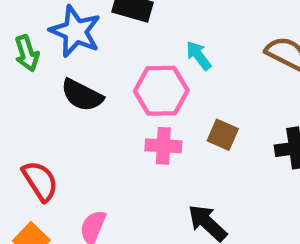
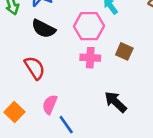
red semicircle: (40, 181) -> (35, 68), moved

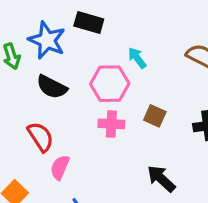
black arrow: (116, 102) -> (161, 179), moved
pink semicircle: (50, 104) -> (60, 167), moved

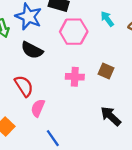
cyan arrow: (137, 58) -> (107, 19), moved
pink hexagon: (110, 84) -> (74, 32), moved

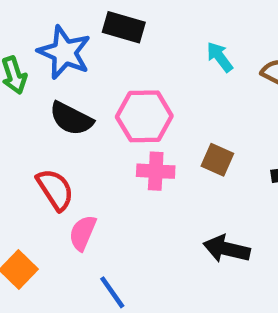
pink hexagon: (74, 32) -> (144, 116), moved
black arrow: (111, 116) -> (227, 249), turned -30

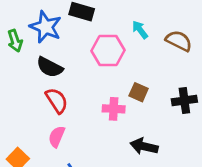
pink hexagon: (144, 116) -> (108, 51), moved
pink cross: (156, 171) -> (114, 109), moved
red semicircle: (55, 189) -> (57, 101), moved

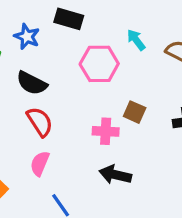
blue star: (46, 27) -> (27, 37), size x0.7
black arrow: (144, 146) -> (115, 175), moved

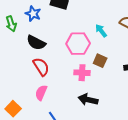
cyan arrow: (136, 40) -> (101, 31), moved
pink hexagon: (99, 64) -> (78, 44), moved

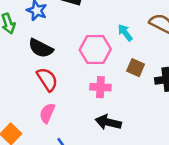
brown square: (100, 61) -> (136, 68), moved

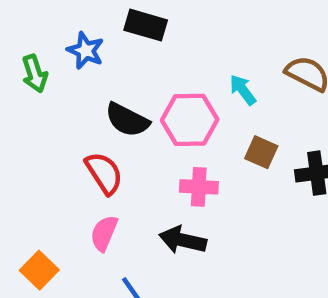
black semicircle: (41, 48) -> (127, 120), moved
black arrow: (108, 122) -> (183, 240), moved

